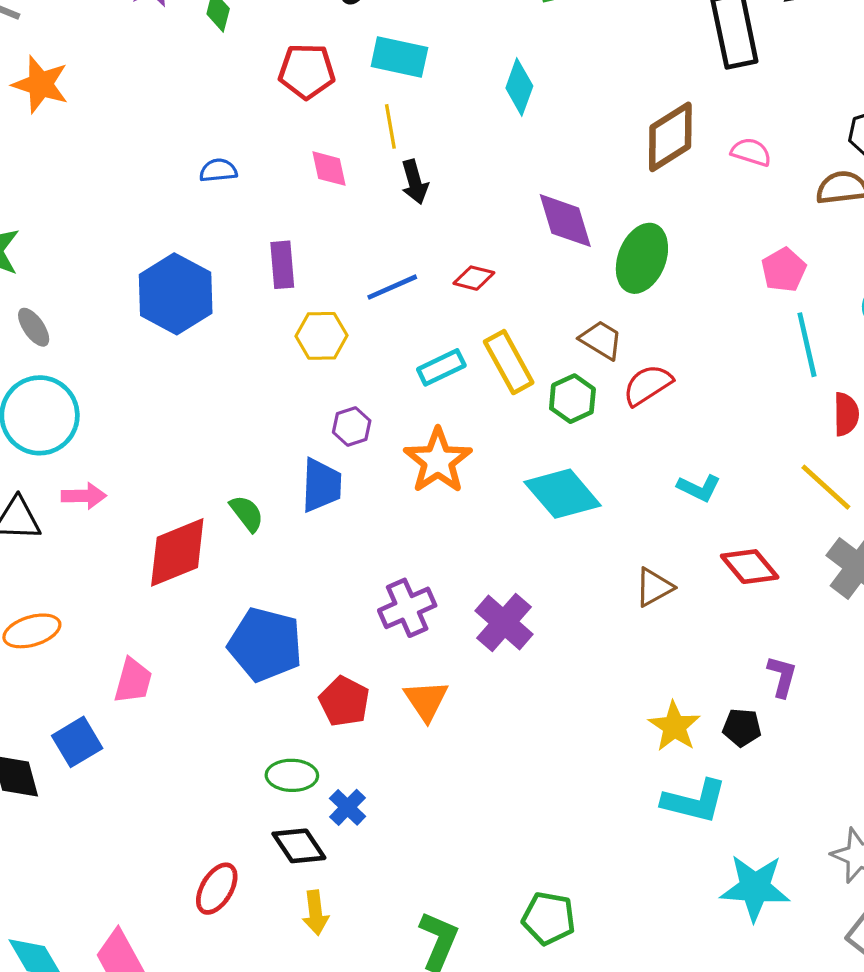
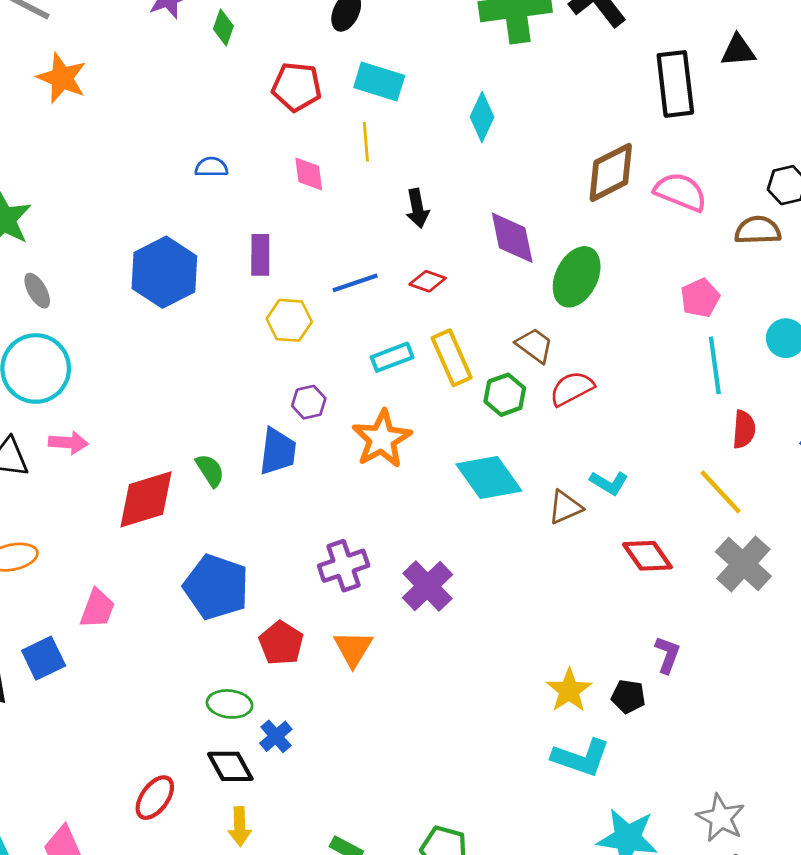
pink semicircle: (751, 152) -> (681, 192), size x1.5
black arrow: (415, 182) -> (417, 208), moved
brown triangle: (654, 587) -> (565, 507), moved

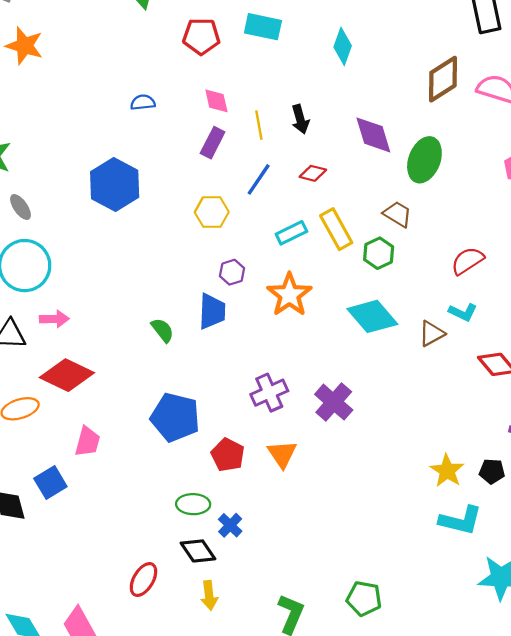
yellow line: (366, 142) -> (259, 125), moved
purple rectangle: (260, 255) -> (213, 143), moved, turned 32
blue line: (355, 283) -> (259, 179), turned -32
red semicircle: (572, 389) -> (468, 261), moved
red diamond: (146, 499) -> (67, 375), moved, turned 48

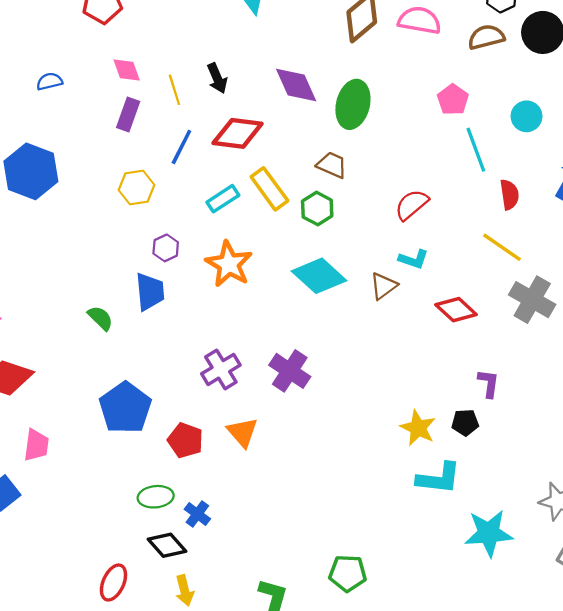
red diamond: (313, 173) -> (238, 133), size x1.8
blue pentagon: (175, 417) -> (125, 408), turned 30

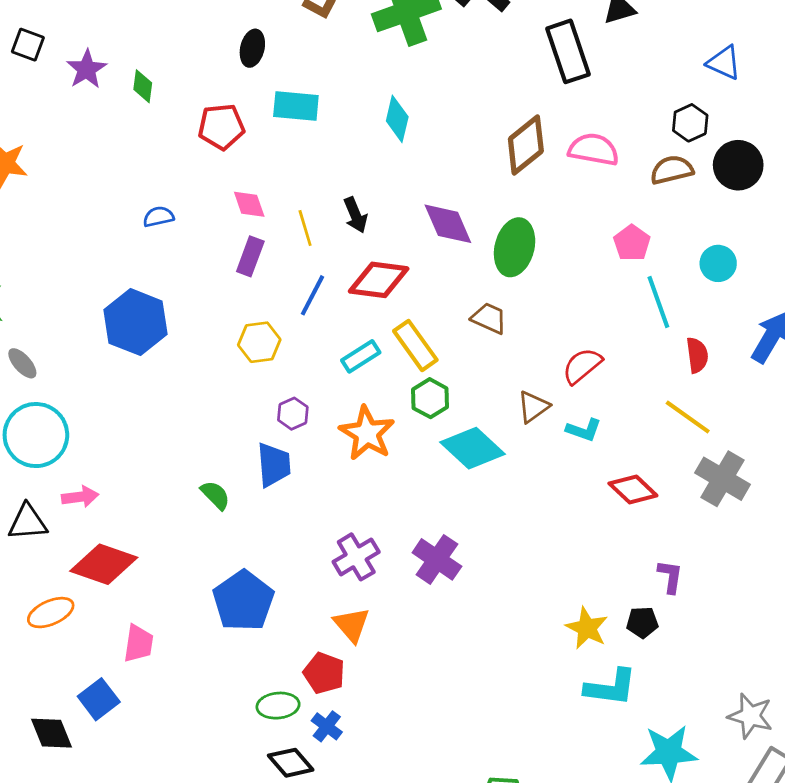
green hexagon: (317, 209) -> (430, 398), moved
brown triangle: (384, 286) -> (533, 407), moved
orange triangle: (242, 432) -> (352, 625), moved
red pentagon: (185, 440) -> (324, 673), moved

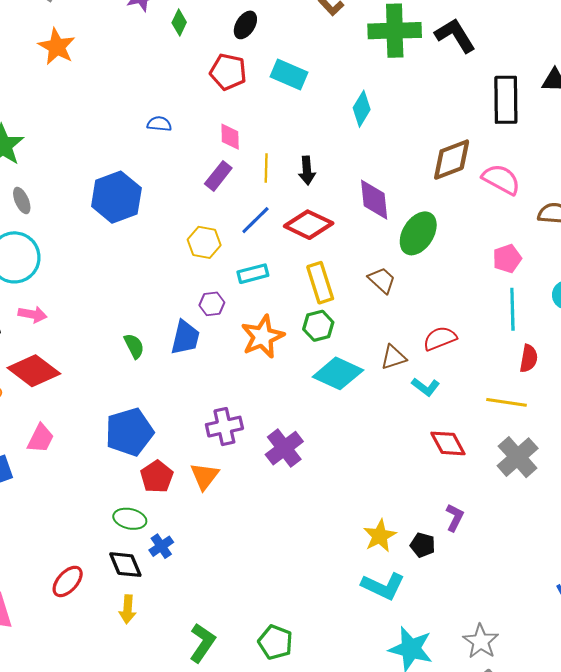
black ellipse: (252, 48) -> (245, 25), moved
cyan rectangle: (361, 356) -> (253, 274), moved
yellow line: (688, 417) -> (507, 402), turned -45
cyan diamond: (472, 448) -> (338, 373), turned -36
red pentagon: (324, 673) -> (157, 477), moved

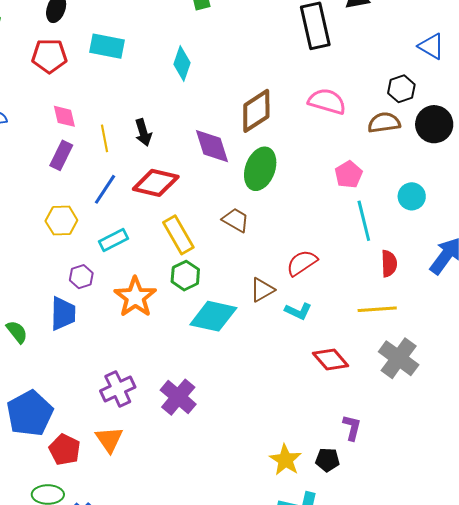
brown diamond: (452, 160) -> (256, 111), moved

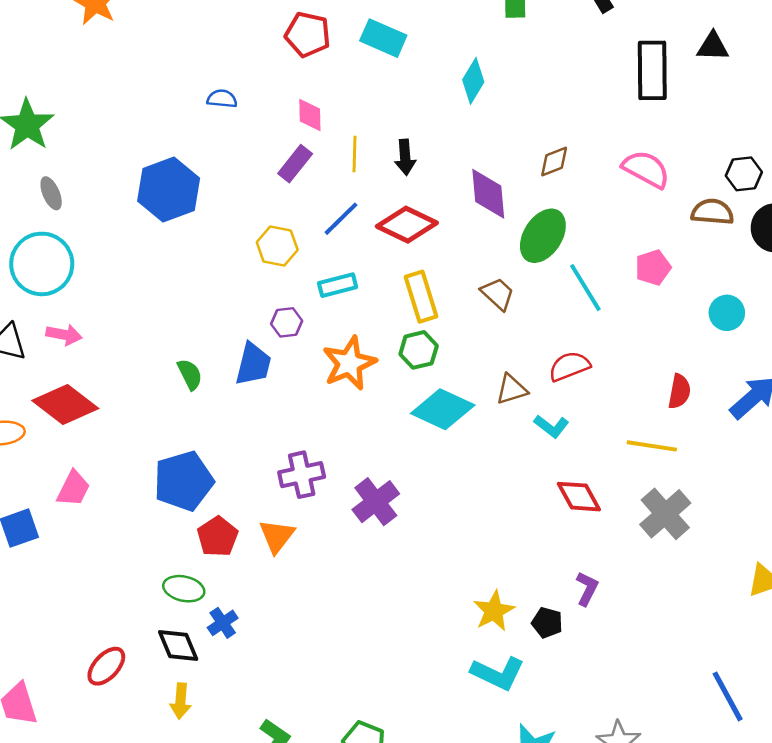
brown diamond: (256, 111) -> (554, 162), size x0.6
cyan line: (364, 221) -> (585, 288), moved, turned -30

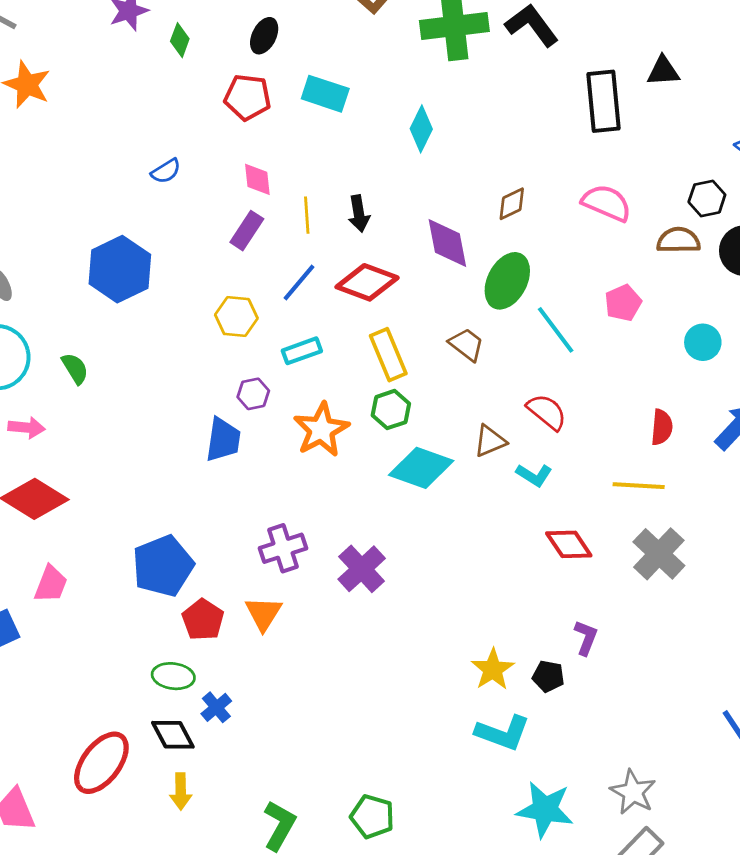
blue semicircle: (222, 99) -> (166, 171), turned 148
red semicircle: (569, 366) -> (547, 412), turned 66
green semicircle: (190, 374) -> (75, 368), moved
red ellipse: (106, 666) -> (101, 763), size x1.5

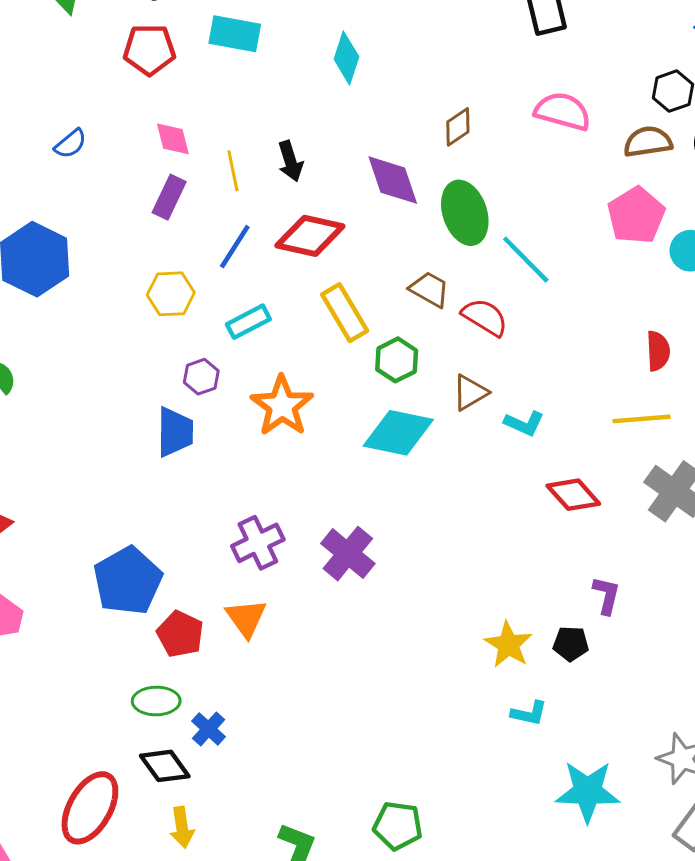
green ellipse: (507, 281) -> (465, 213), turned -38
pink pentagon: (623, 303) -> (636, 215), moved, size x1.4
green hexagon: (391, 410) -> (397, 360), moved
red semicircle: (547, 412) -> (485, 317), moved
cyan L-shape: (503, 733) -> (529, 713), size x0.6

